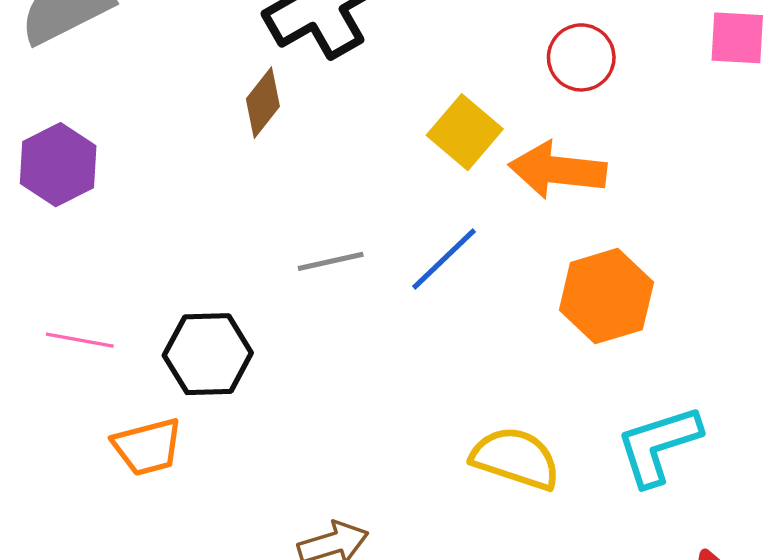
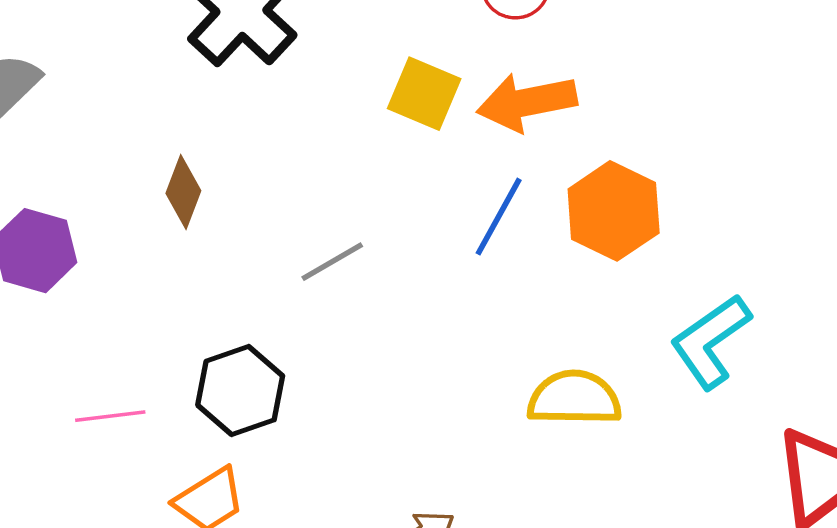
brown diamond: (263, 103) -> (183, 192), moved
blue line: (444, 259) -> (499, 217), moved

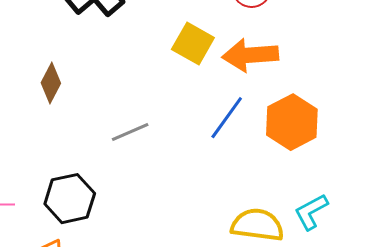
cyan L-shape: (710, 341) -> (311, 212), moved, size x0.7

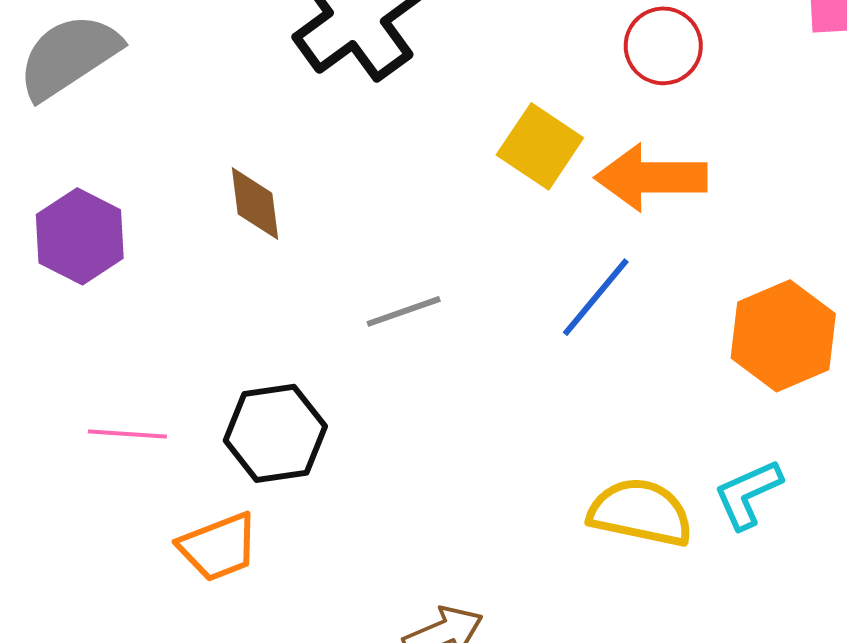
brown diamond: (51, 83) -> (255, 204), turned -39
orange hexagon: (292, 122) -> (783, 336), moved

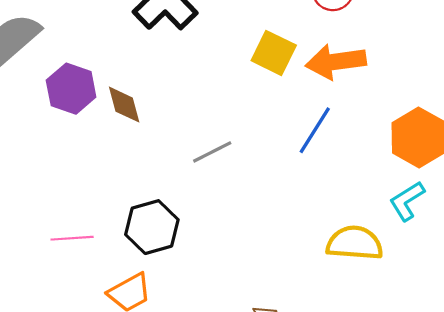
purple hexagon: (80, 236) -> (71, 89), moved
cyan L-shape: (748, 494) -> (407, 201), moved

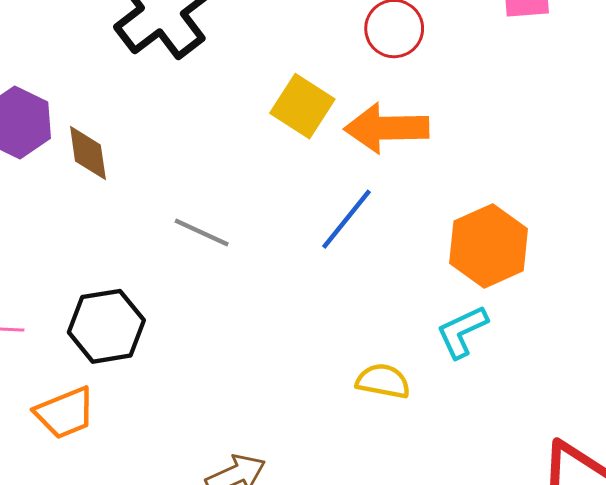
gray line: (212, 152) -> (202, 232), turned 45
yellow semicircle: (355, 243) -> (383, 381), size x0.7

